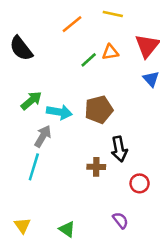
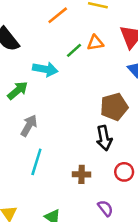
brown pentagon: (99, 110) -> (114, 107), moved
cyan arrow: (59, 112) -> (45, 69), moved
cyan line: (34, 167) -> (36, 162), moved
brown cross: (96, 167) -> (82, 174), moved

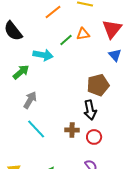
cyan line: (36, 162) -> (36, 129), turned -60
red circle: (124, 172) -> (94, 137), moved
brown cross: (82, 174) -> (72, 130), moved

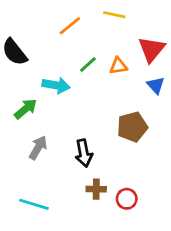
orange triangle: (83, 34) -> (118, 66), moved
black arrow: (90, 110) -> (84, 153), moved
cyan line: (36, 129) -> (34, 204), moved, turned -30

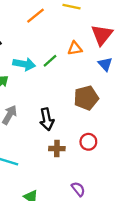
green line: (88, 65) -> (50, 61), moved
red circle: (127, 199) -> (88, 142), moved

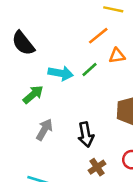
orange line: (35, 16) -> (98, 36), moved
brown cross: (57, 149) -> (97, 167), turned -35

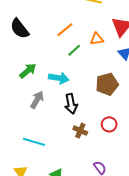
orange line: (98, 36) -> (65, 30), moved
cyan arrow: (61, 73) -> (59, 78), moved
brown cross: (97, 167) -> (80, 131), turned -32

